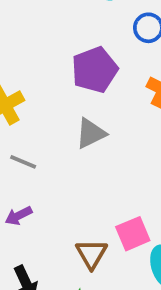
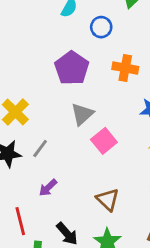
gray line: (23, 162) -> (40, 148), turned -60
pink square: (133, 234) -> (104, 141), moved

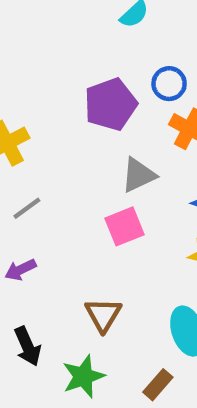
blue circle: (101, 27) -> (169, 84), moved
gray triangle: (82, 114) -> (138, 175), moved

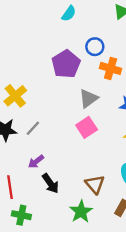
brown triangle: (103, 315) -> (95, 184), moved
black arrow: (28, 346) -> (51, 183), moved

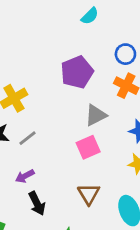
blue circle: (95, 47) -> (125, 54), moved
brown triangle: (95, 184) -> (89, 194), moved

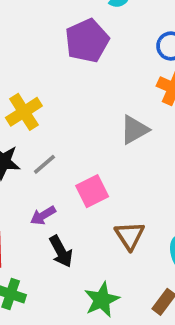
purple pentagon: (77, 72) -> (87, 41), moved
pink square: (88, 147) -> (92, 191), moved

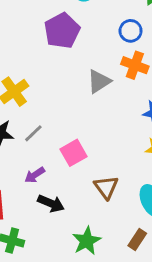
gray triangle: (134, 130) -> (99, 81), moved
black arrow: (61, 251) -> (51, 203), turned -35

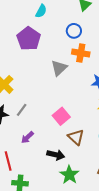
pink square: (73, 153) -> (61, 116), moved
black arrow: (51, 203) -> (56, 155), moved

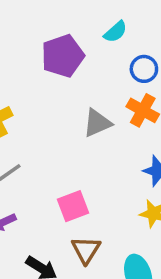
cyan semicircle: (41, 11) -> (115, 32), moved

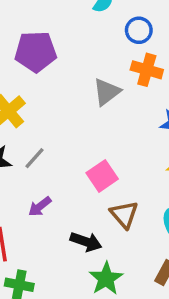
purple pentagon: (63, 56) -> (36, 52), moved, turned 30

